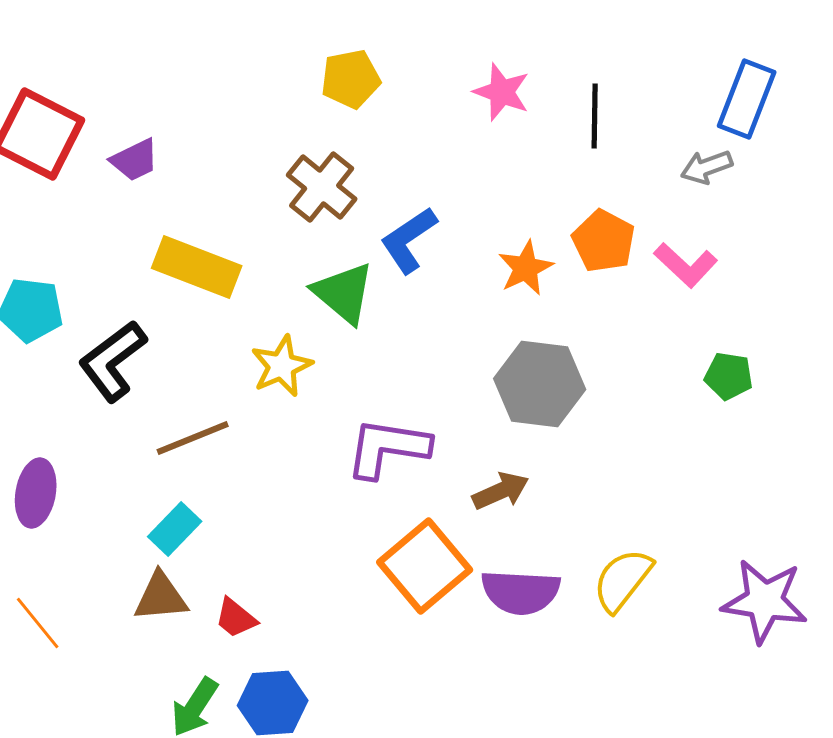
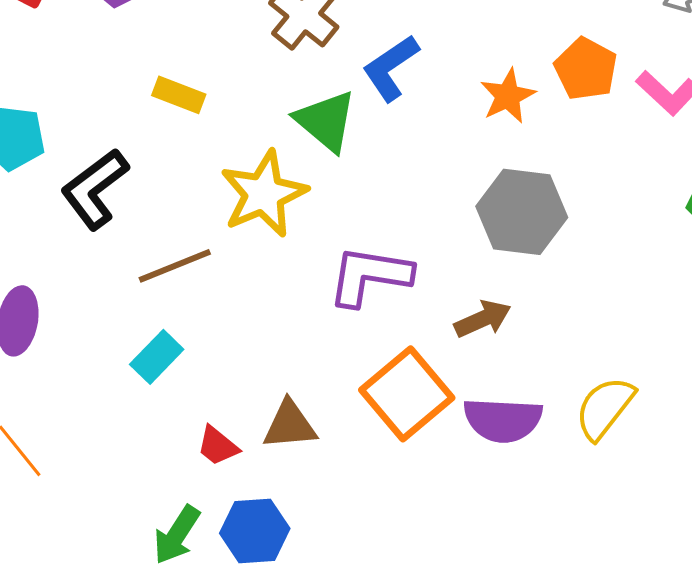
yellow rectangle: (197, 267) -> (179, 95), size x0.6
yellow star: (282, 366) -> (264, 194), size x1.4
brown triangle: (161, 597) -> (290, 425), moved

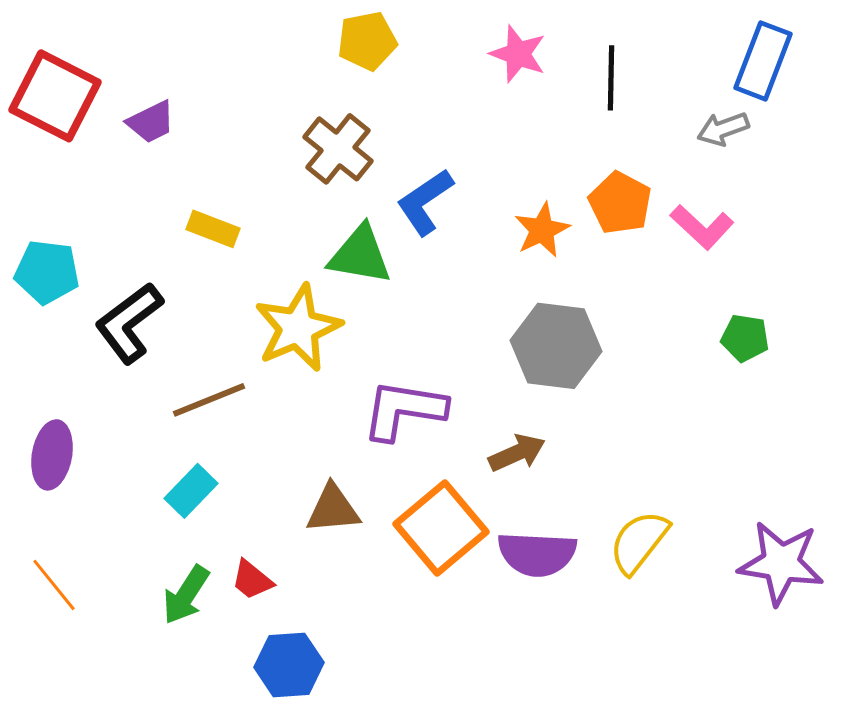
green triangle: (326, 121) -> (360, 255), turned -30
brown triangle: (290, 425) -> (333, 509), moved
green arrow: (177, 535) -> (186, 595), moved

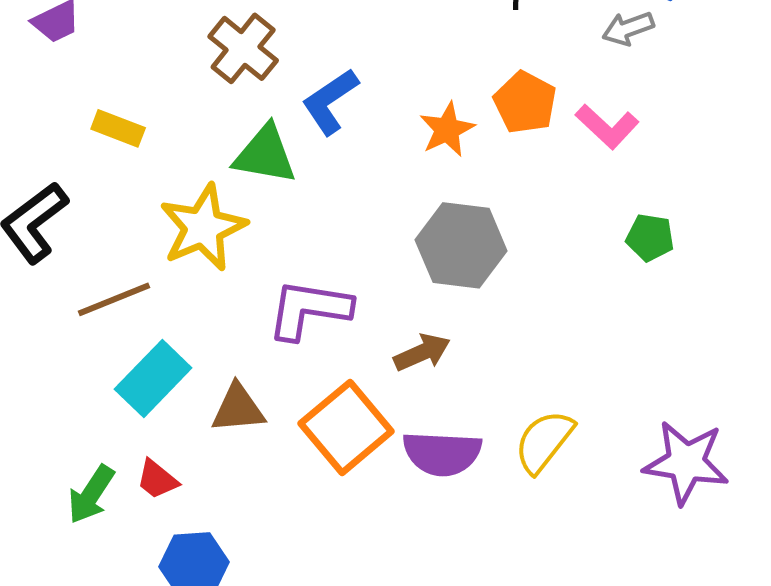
cyan rectangle: (191, 491) -> (153, 378), moved, size x1.4

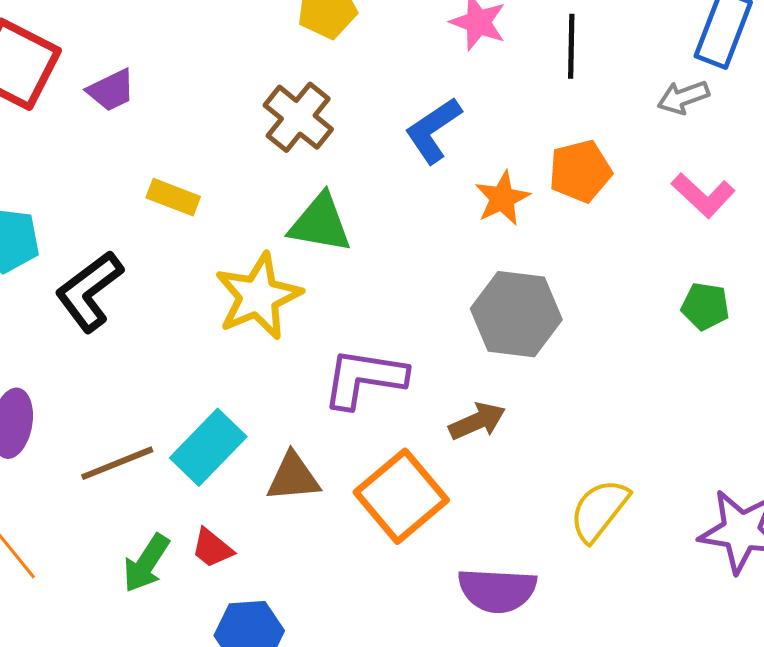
blue L-shape: (330, 101) -> (433, 130), moved
orange pentagon: (525, 102) -> (580, 171), turned 30
pink L-shape: (607, 126) -> (703, 195), moved
brown line: (114, 299) -> (117, 463), moved
purple semicircle: (442, 453) -> (497, 590), moved

